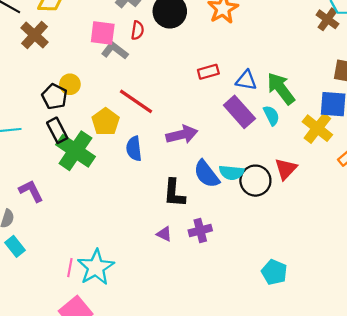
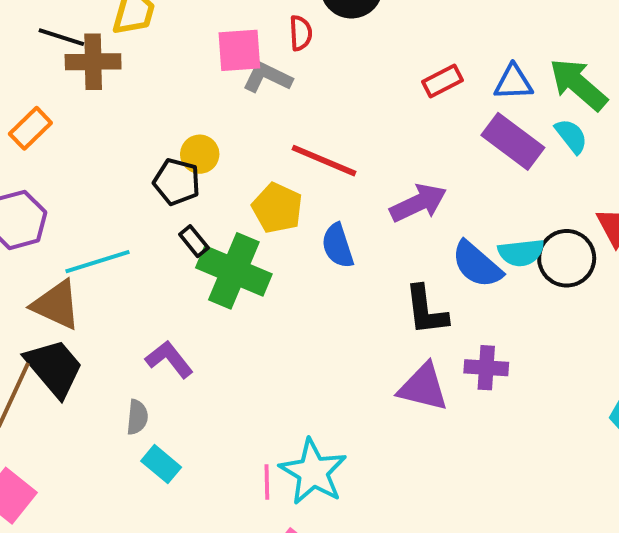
brown cross: (34, 35) -> (93, 62), moved, turned -32
black rectangle: (57, 130) -> (194, 241), size x0.7
purple cross: (200, 230) -> (486, 368), turned 30
purple triangle: (164, 234) -> (423, 387), size x1.8

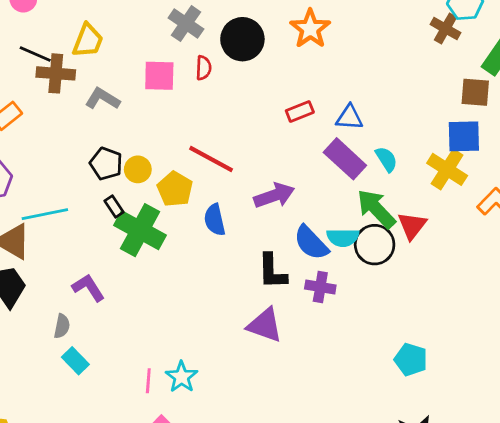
gray L-shape: (267, 77) -> (102, 99), moved
green arrow: (578, 84) -> (376, 209), moved
yellow circle: (200, 154) -> (138, 169), moved
purple cross: (486, 368) -> (320, 287), moved
cyan star: (313, 472) -> (182, 377), size x0.7

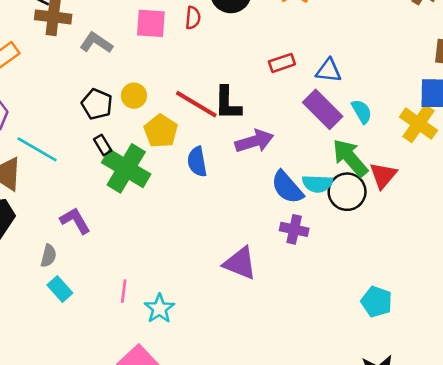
yellow circle: (138, 169) -> (134, 96), moved
cyan line: (45, 214) -> (37, 149), turned 39
black L-shape: (272, 271) -> (228, 103), moved
pink line: (148, 381) -> (124, 291), moved

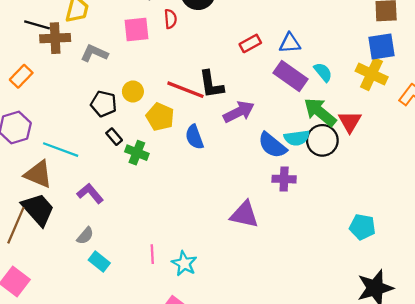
green cross: (126, 168) -> (137, 153), size x0.6
purple L-shape: (75, 221) -> (90, 193), moved
gray semicircle: (48, 256) -> (85, 236), turned 36

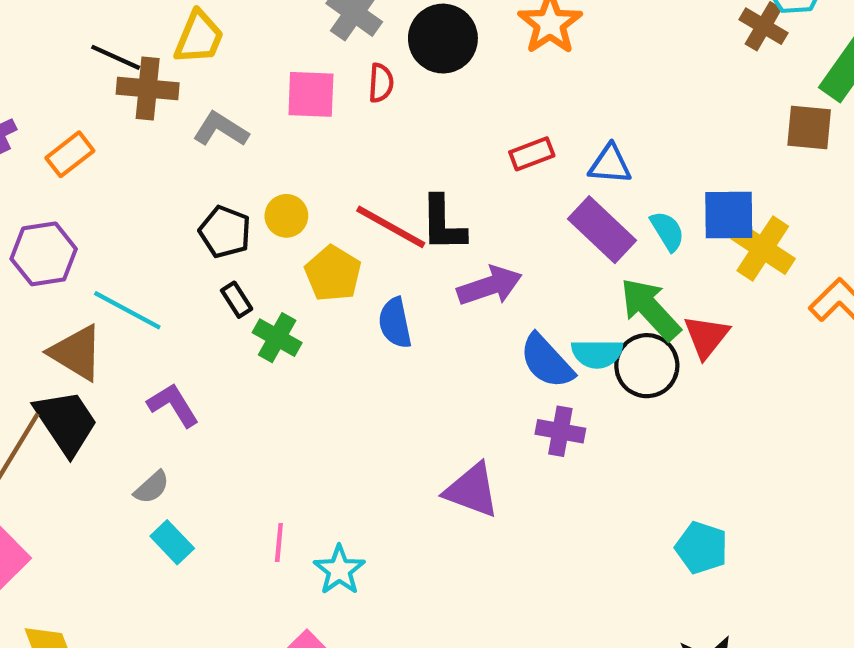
blue square: (381, 46) -> (729, 215), moved

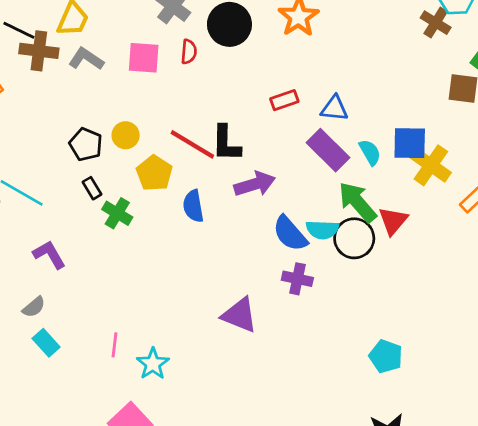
gray L-shape: (221, 129) -> (86, 59), moved

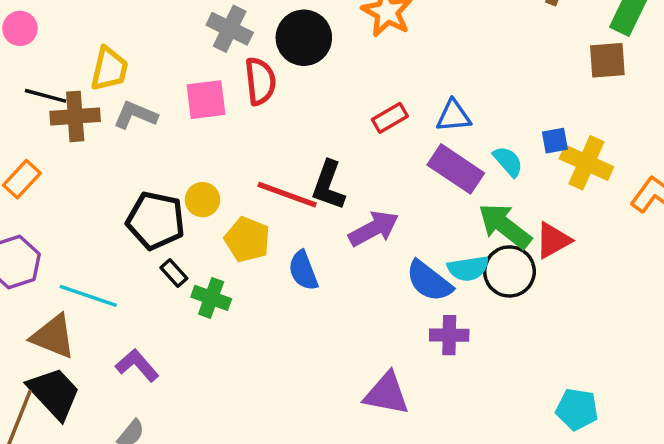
red semicircle: (189, 52) -> (260, 81), size x1.5
black L-shape: (226, 143) -> (328, 185), turned 30
blue square: (410, 143) -> (555, 141), size x0.6
black pentagon: (86, 144) -> (156, 221), size x1.4
red triangle: (393, 221) -> (553, 240), turned 32

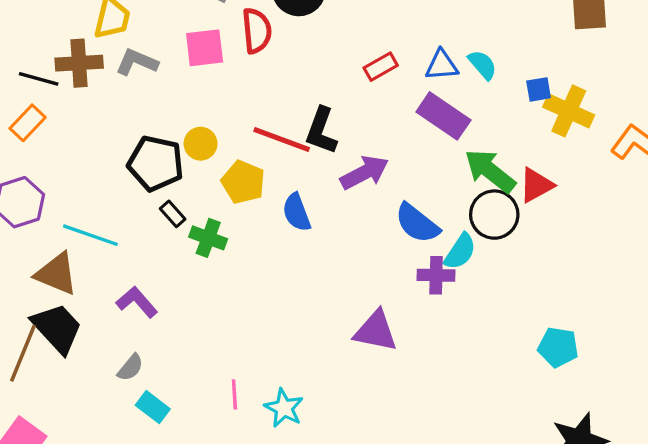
black line: (46, 96) -> (39, 79), moved
cyan semicircle: (508, 161) -> (483, 65), moved
cyan semicircle: (468, 268) -> (460, 252), moved, turned -48

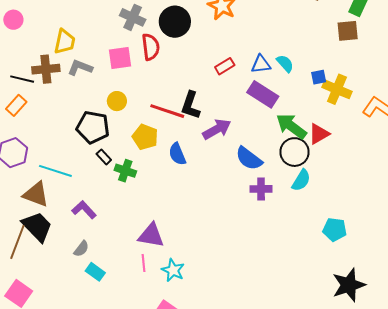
yellow circle: (201, 144) -> (117, 101), moved
cyan semicircle: (460, 252) -> (301, 180), moved
purple triangle: (376, 331) -> (151, 235), moved

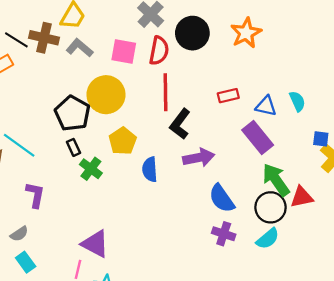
cyan semicircle: (285, 63) -> (297, 101), moved
yellow circle: (117, 101) -> (106, 95), size x1.8
red line: (167, 111) -> (165, 92), moved, turned 52
purple L-shape: (84, 210) -> (35, 195), turned 35

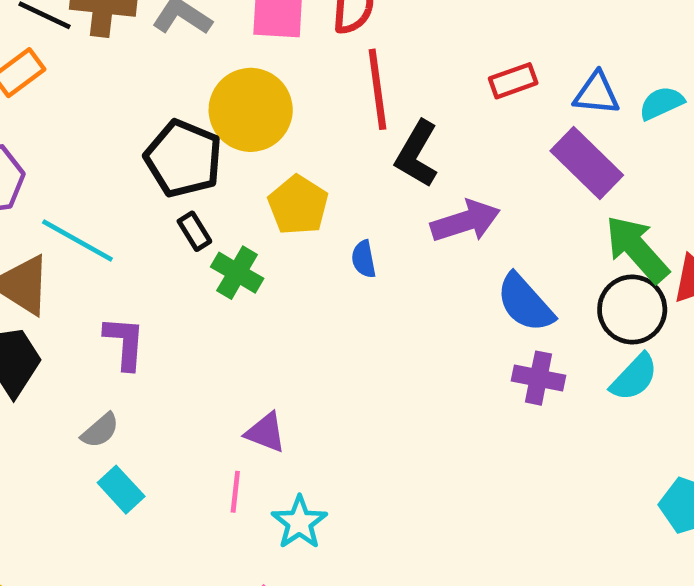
cyan semicircle: (297, 101) -> (661, 103), moved, turned -84
blue semicircle: (150, 169) -> (364, 259), size x0.7
purple triangle: (95, 244) -> (266, 432), size x0.7

